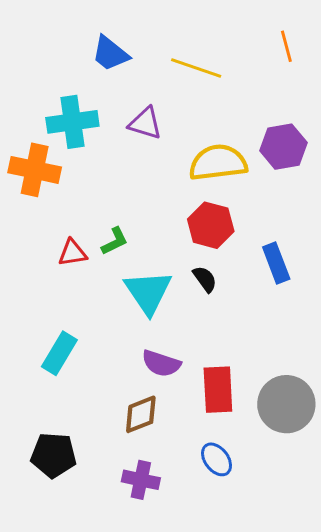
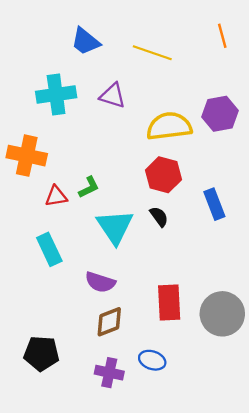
orange cross: (35, 170) -> (27, 156), moved
cyan rectangle: (59, 353) -> (49, 249), moved, turned -56
purple semicircle: (161, 363) -> (100, 282), moved
blue ellipse: (217, 459) -> (152, 360), moved, turned -35

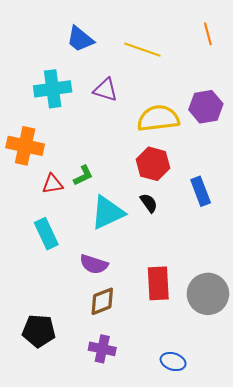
cyan triangle: (115, 227) -> (108, 212), turned 39
blue ellipse: (152, 360) -> (173, 362), moved

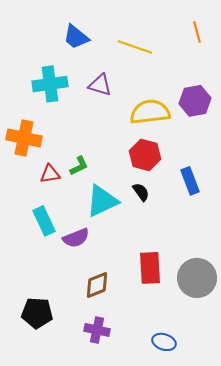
purple semicircle: (94, 264) -> (76, 238), moved, turned -40

